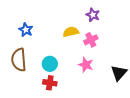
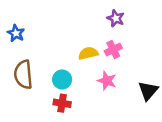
blue star: (26, 30) -> (16, 33), moved
yellow semicircle: (71, 32) -> (88, 53), moved

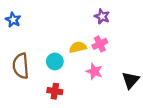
blue star: (16, 33) -> (13, 20), moved
cyan circle: (62, 79) -> (55, 61), moved

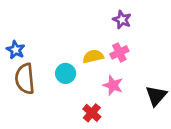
blue star: (13, 20) -> (16, 50), moved
red cross: (55, 91) -> (92, 113), moved, turned 32

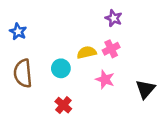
blue star: (16, 50) -> (18, 32), moved
red cross: (92, 113) -> (63, 105), moved

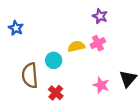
brown semicircle: (23, 73) -> (30, 75), moved
pink star: (105, 79) -> (101, 85), moved

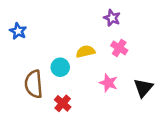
pink cross: (98, 43) -> (119, 48), moved, turned -32
pink star: (101, 85) -> (108, 83), moved

